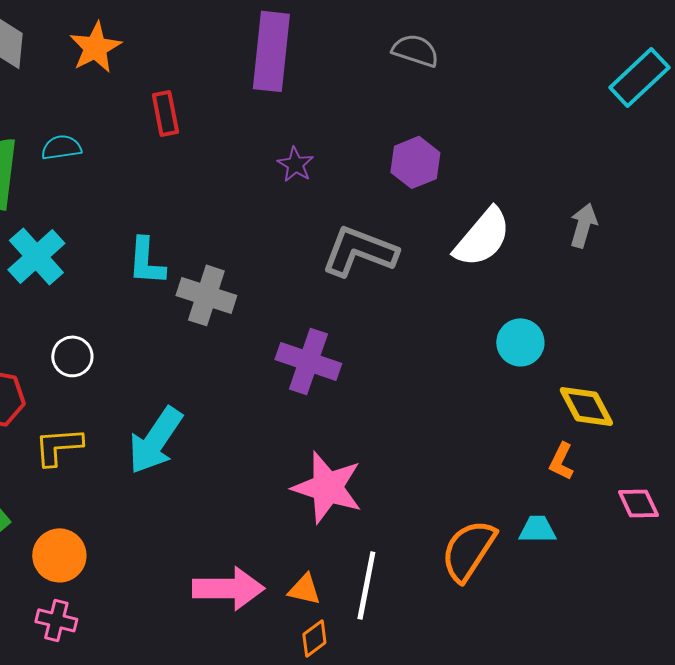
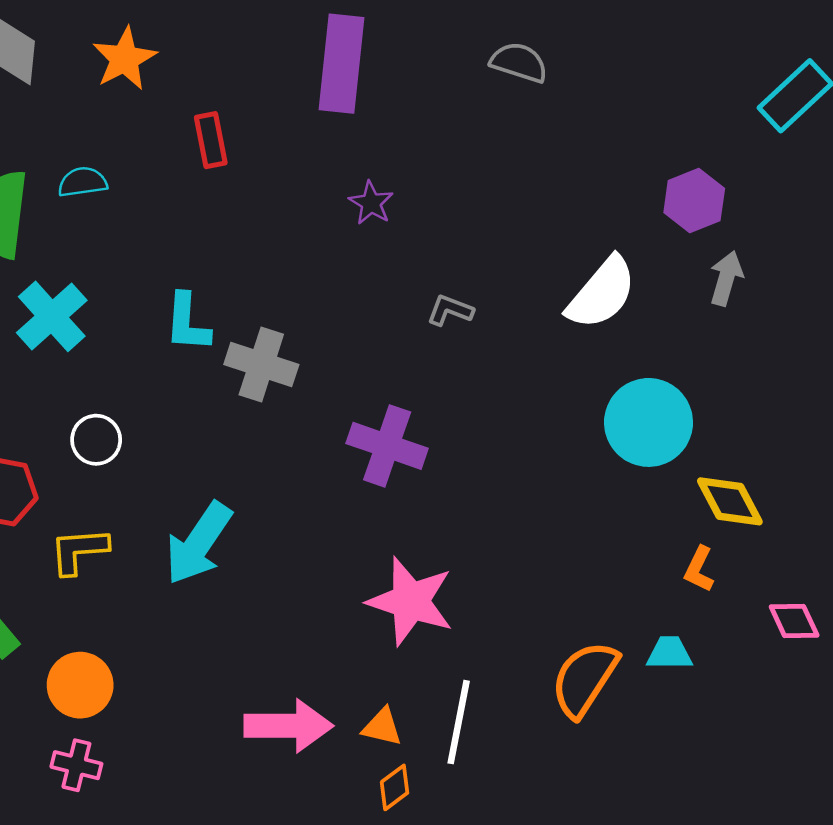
purple hexagon: (415, 162) -> (694, 201), moved
gray L-shape: (359, 251) -> (450, 310), size x0.5
cyan circle: (520, 342) -> (649, 422), size x1.5

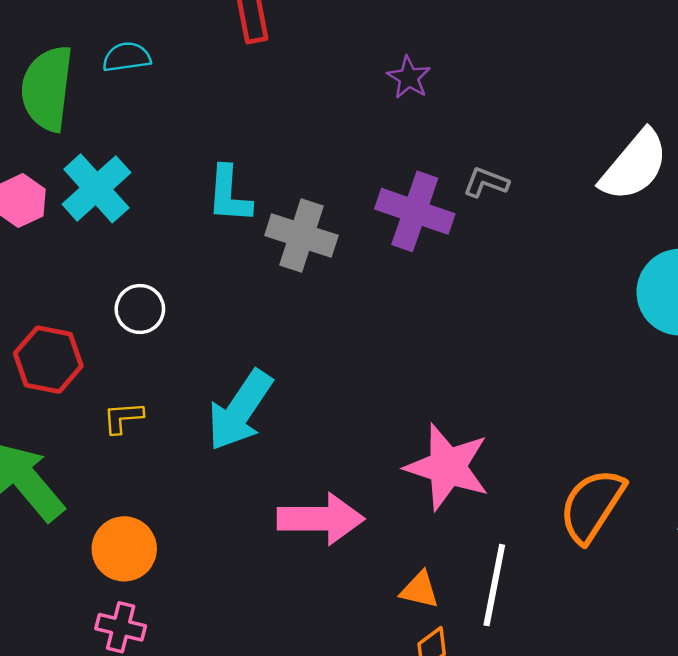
purple cross: (387, 446) -> (415, 211), moved
yellow L-shape: (79, 551) -> (123, 418), size x0.7
orange semicircle: (584, 679) -> (592, 506), moved
pink arrow: (288, 726) -> (321, 519), moved

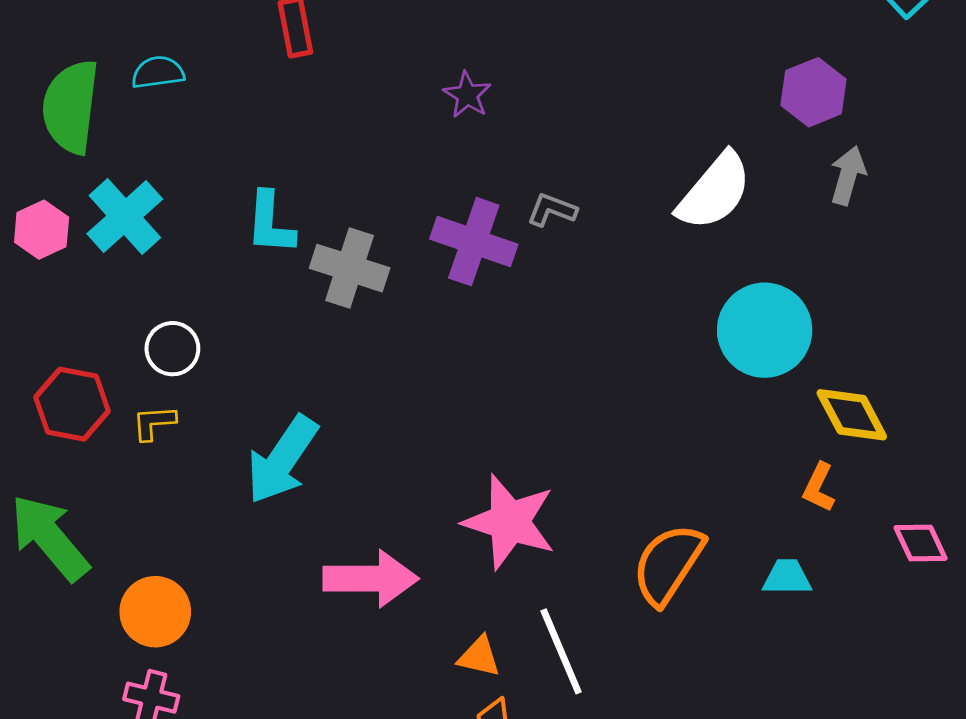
yellow L-shape: (123, 418) -> (154, 423), moved
white line: (494, 585) -> (561, 651), turned -34

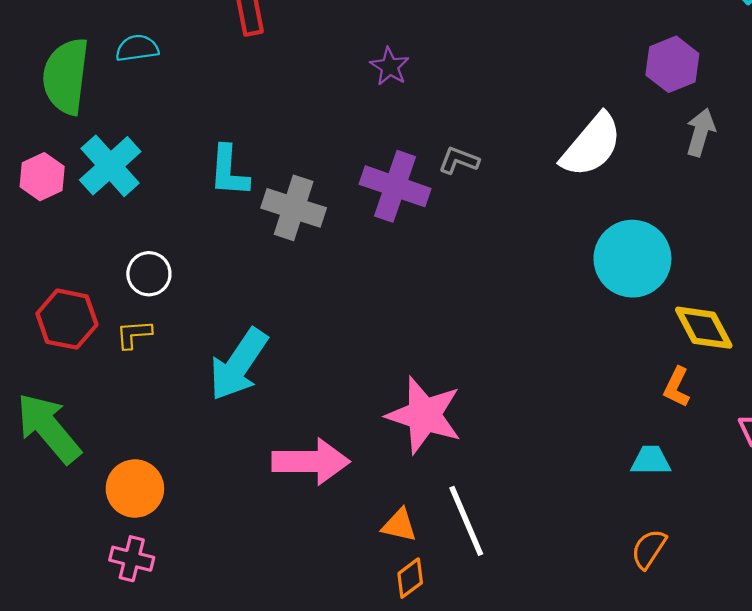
orange semicircle: (668, 564) -> (649, 549), moved, size x0.6

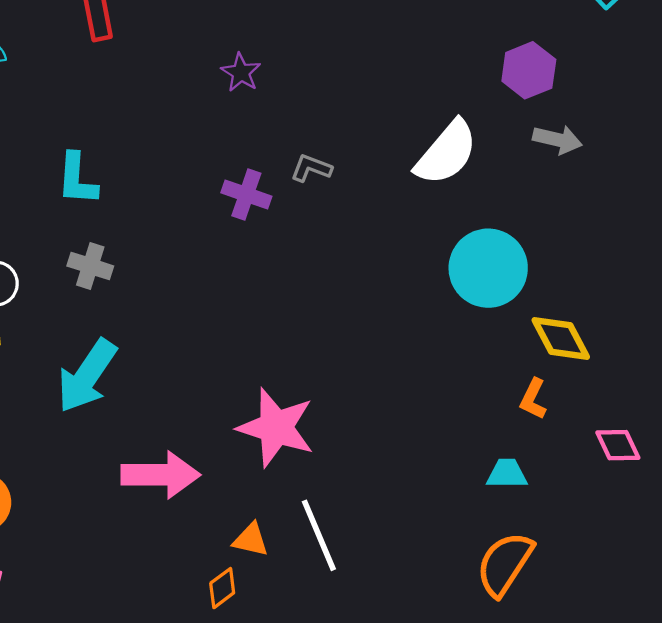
gray arrow: (700, 132) -> (557, 140), turned 87
purple cross: (395, 186) -> (246, 195), size x0.7
gray cross: (294, 208) -> (90, 266), moved, size x0.7
orange semicircle: (649, 549) -> (505, 564), size x1.6
orange diamond: (410, 578) -> (222, 588), moved

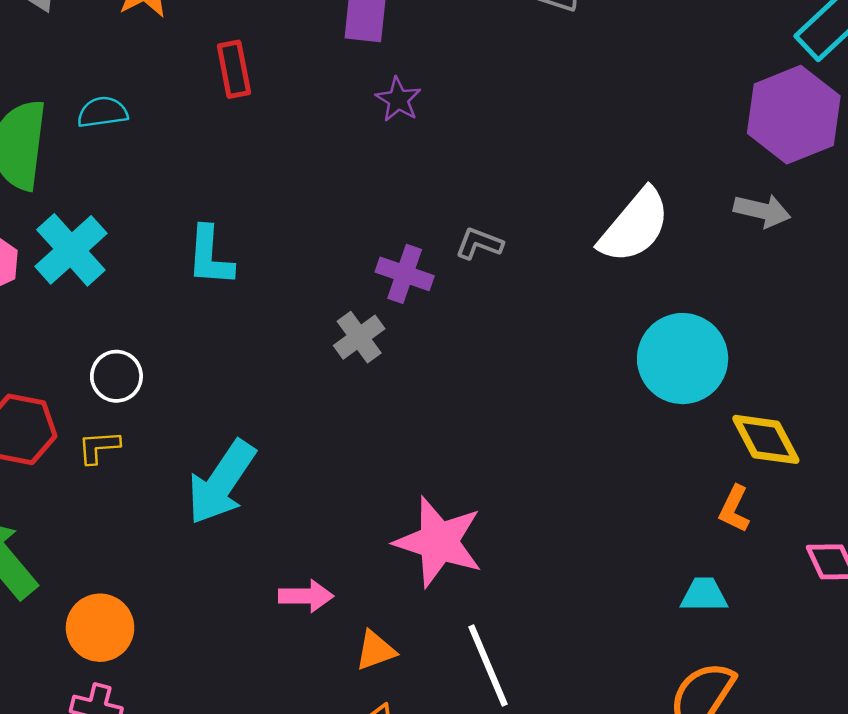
purple hexagon: (529, 70) -> (794, 115), moved, size x1.5
purple star: (241, 73) -> (398, 100), moved
gray cross: (90, 266) -> (359, 337), moved, turned 36
pink arrow: (161, 475) -> (306, 596), size x0.6
orange triangle: (251, 540) -> (375, 650), moved, turned -33

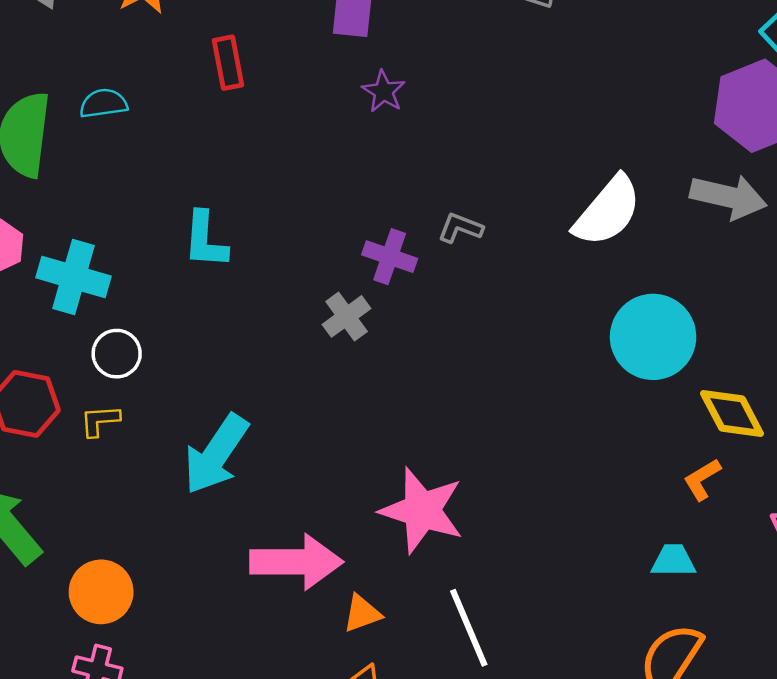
gray arrow: (762, 211) -> (728, 197), size x1.4
cyan cross: (71, 250) -> (74, 277), moved, turned -32
orange L-shape: (734, 509) -> (702, 479), turned 33
pink arrow: (306, 596) -> (296, 562), size x1.8

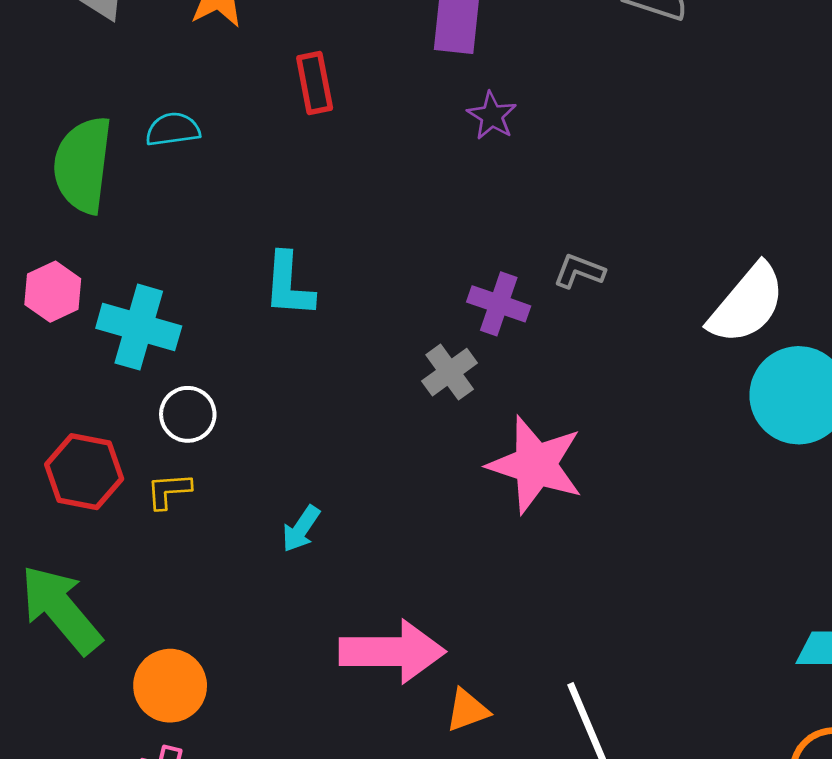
white semicircle: (608, 211) -> (747, 304), moved
cyan arrow: (216, 454) -> (301, 529), size x0.5
pink star: (422, 510) -> (535, 465), moved

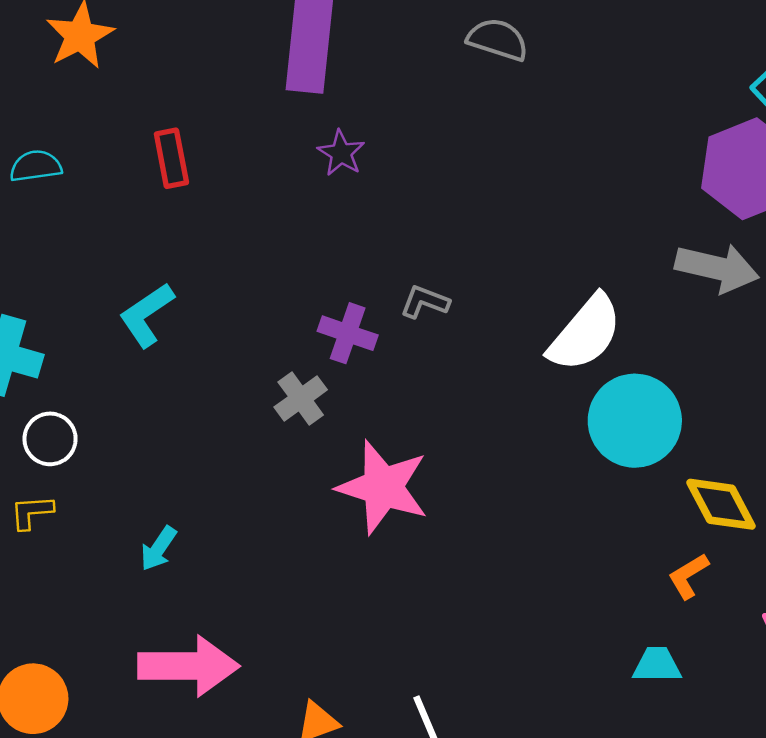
red rectangle: (315, 83) -> (171, 158), moved
cyan L-shape: (289, 285) -> (147, 315), turned 52
pink arrow: (392, 652) -> (188, 666), moved

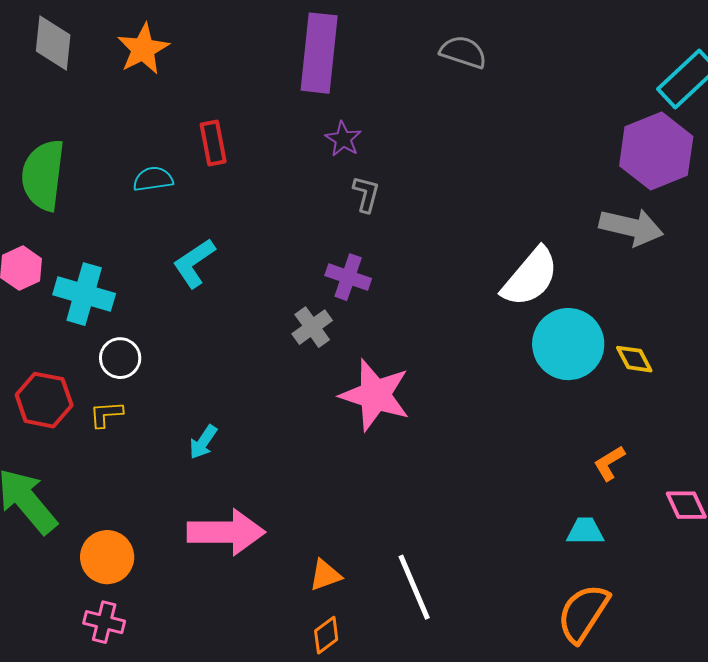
cyan semicircle: (36, 166) -> (153, 179), moved
gray L-shape: (425, 302) -> (366, 194), moved, turned 84
yellow diamond: (721, 504) -> (634, 359), moved, size x0.7

